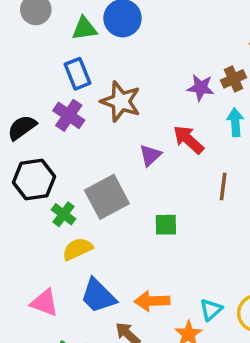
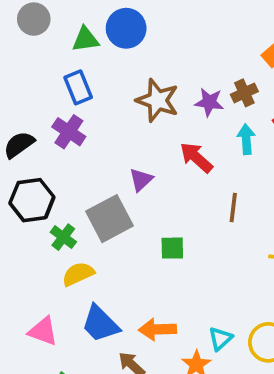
brown star: (121, 101) -> (158, 100), moved
purple triangle: (150, 155) -> (141, 180), moved

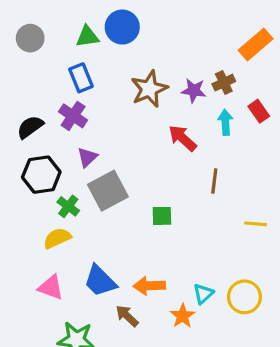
gray circle: (34, 19) -> (30, 38), moved
brown star: (158, 100) -> (149, 89), turned 30
purple triangle: (141, 180) -> (87, 157), moved
yellow semicircle: (78, 274) -> (57, 238), moved

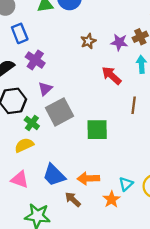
blue rectangle: (81, 78) -> (20, 33), moved
brown star: (149, 89) -> (88, 41), size x0.6
green square: (162, 216) -> (97, 130), size x1.5

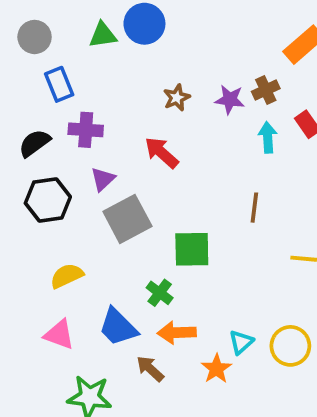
purple cross: (35, 60) -> (86, 130), turned -30
red arrow: (112, 75) -> (162, 153), moved
green cross: (32, 123) -> (160, 293), moved

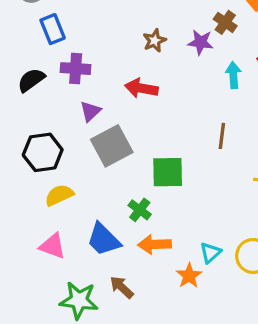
brown cross: (266, 90) -> (225, 22), moved, turned -30
red arrow: (162, 153) -> (141, 88), turned -32
black hexagon: (48, 200) -> (43, 152), moved
brown arrow: (150, 369) -> (122, 287), moved

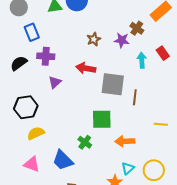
gray square: (112, 146) -> (113, 84), moved, turned 35
orange arrow: (154, 244) -> (125, 141), moved

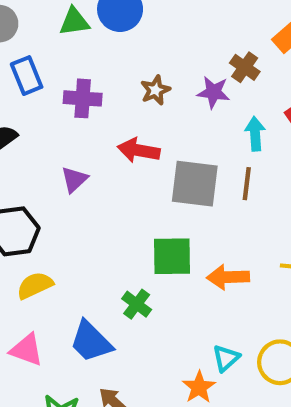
purple cross: (46, 56) -> (83, 98), moved
brown line: (135, 97) -> (247, 184), moved
orange arrow: (125, 141) -> (228, 277), moved

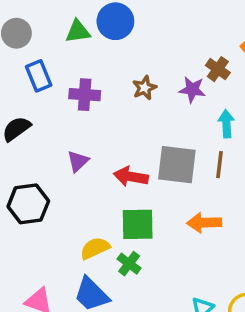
red arrow: (139, 150) -> (131, 177), moved
green square: (172, 256) -> (138, 224), moved
orange arrow: (228, 277) -> (204, 223), moved
yellow semicircle: (35, 285) -> (95, 248), moved

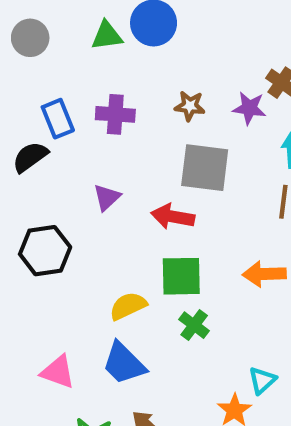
blue rectangle: (39, 76) -> (58, 119), moved
brown star: (144, 88) -> (190, 106), turned 30
gray square: (177, 165) -> (205, 168), moved
green cross: (129, 264) -> (194, 325), moved

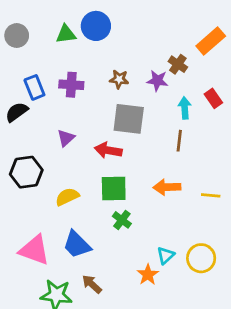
yellow semicircle: (128, 306) -> (67, 197), moved
pink triangle: (58, 372) -> (34, 250), size x1.4

